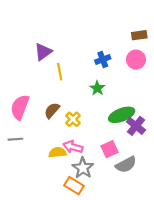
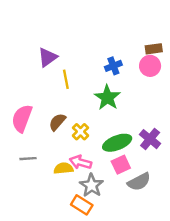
brown rectangle: (139, 35) -> (154, 49), moved
green star: (97, 88) -> (107, 98), size x1.5
green ellipse: (122, 115) -> (117, 143), moved
gray line: (15, 139) -> (28, 159), moved

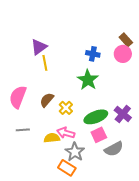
brown rectangle: (154, 49) -> (126, 40), turned 56
blue cross: (113, 66) -> (93, 54), turned 32
yellow line: (66, 79) -> (45, 63), moved

